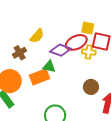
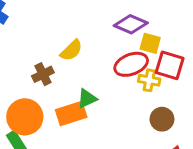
purple diamond: (61, 50) -> (131, 24), moved
green triangle: (49, 67) -> (87, 99), turned -40
brown circle: (91, 87) -> (162, 119), moved

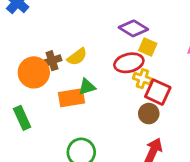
yellow semicircle: (71, 50) -> (77, 57), moved
red square: (170, 65) -> (158, 92), moved
orange circle: (25, 117) -> (34, 72), moved

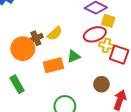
green triangle: (87, 87) -> (74, 56), moved
brown circle: (149, 114) -> (101, 84), moved

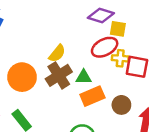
brown cross: (36, 38) -> (59, 75), moved, size x1.5
green triangle: (74, 56) -> (84, 77), turned 32
orange rectangle: (53, 65) -> (92, 96), moved

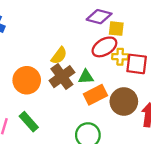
brown circle: (121, 105) -> (124, 102), size x1.5

